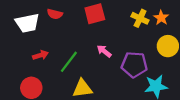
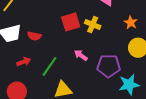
red semicircle: (55, 14) -> (34, 36), moved
yellow cross: (140, 18) -> (93, 25), moved

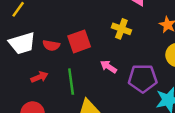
red square: (71, 22) -> (79, 41), moved
green line: (50, 66) -> (71, 82), turned -40

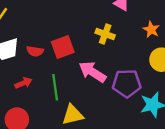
pink arrow: (109, 67) -> (92, 72), size x1.6

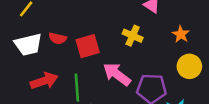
red semicircle: (35, 51) -> (58, 38), moved
red arrow: (23, 83) -> (44, 81), size x1.5

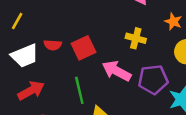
yellow cross: (133, 36) -> (136, 38), moved
red arrow: (44, 81) -> (31, 91), moved

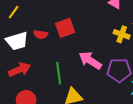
yellow cross: (136, 38) -> (122, 34), moved
red square: (84, 48) -> (65, 28), moved

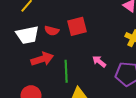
pink arrow: (90, 60) -> (99, 61), size x0.6
red arrow: (19, 70) -> (42, 59), moved

